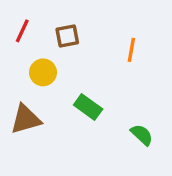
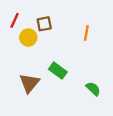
yellow circle: (43, 72) -> (28, 38), moved
brown triangle: (26, 119) -> (29, 83), moved, turned -35

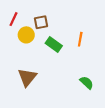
orange line: (86, 33) -> (80, 39), moved
green rectangle: (58, 71) -> (54, 44), moved

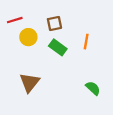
red line: (14, 19) -> (15, 20), turned 48
brown square: (41, 22) -> (54, 23), moved

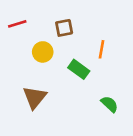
yellow circle: (28, 37) -> (43, 52), moved
green rectangle: (58, 47) -> (79, 69), moved

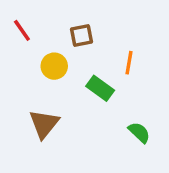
red line: (17, 24) -> (22, 30), turned 72

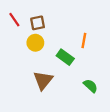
brown square: (81, 36) -> (38, 23), moved
brown triangle: (44, 124) -> (43, 80), moved

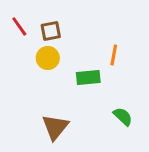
green rectangle: (65, 57) -> (88, 78), turned -42
brown triangle: (43, 80) -> (55, 127), moved

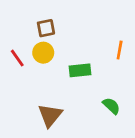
red line: (19, 26) -> (17, 58), moved
orange line: (114, 55) -> (120, 50), moved

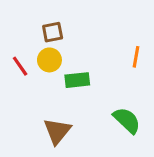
green rectangle: (80, 70) -> (77, 80), moved
green semicircle: (111, 106) -> (127, 120), size x1.4

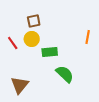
green semicircle: (127, 120) -> (65, 74), moved
brown triangle: (57, 131) -> (20, 85), moved

